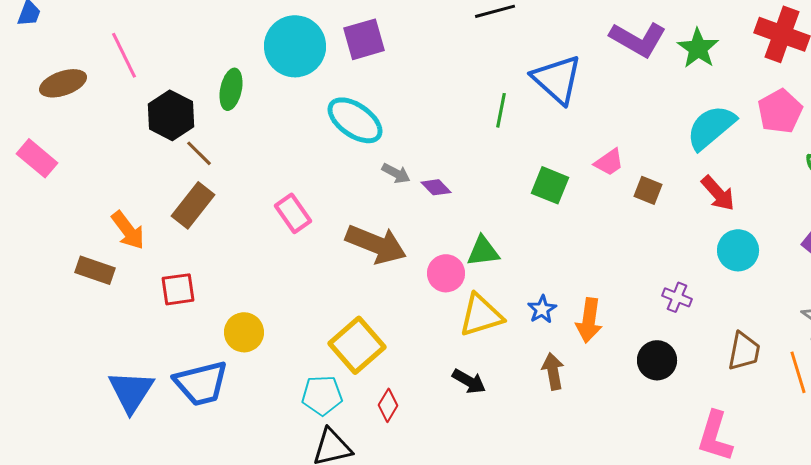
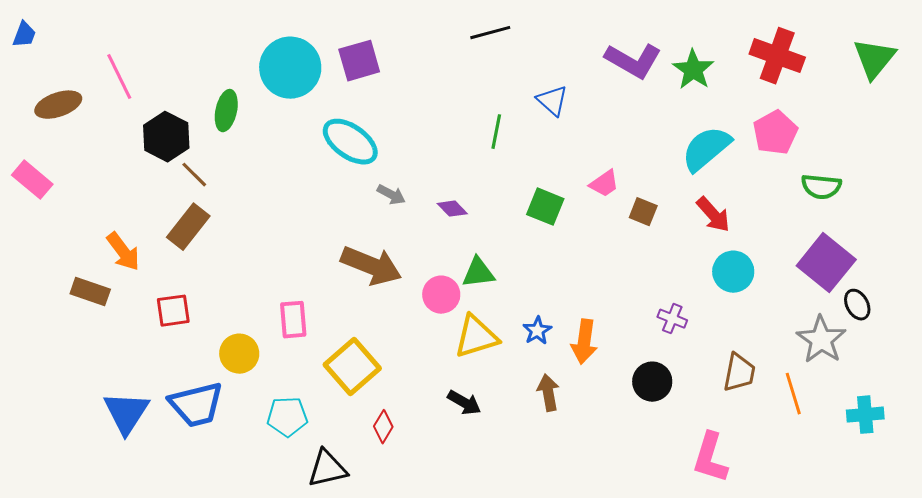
blue triangle: (557, 79) -> (552, 101), size x0.6
purple diamond: (436, 187) -> (452, 209), moved
pink rectangle: (293, 213) -> (293, 320), moved, turned 30
cyan pentagon: (322, 395) -> (287, 417), moved

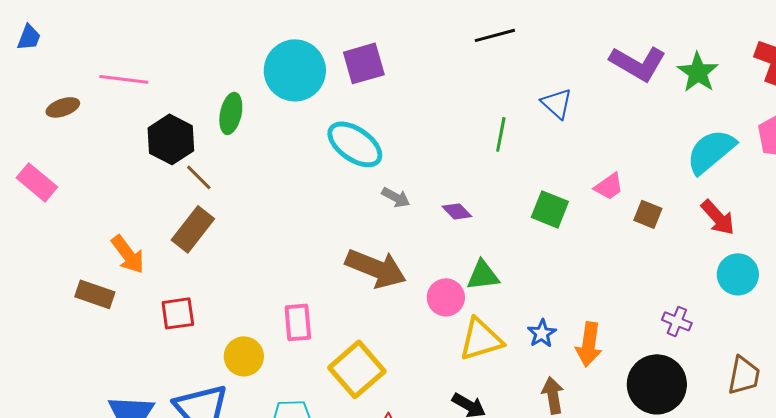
pink line: (119, 77) -> (124, 79), turned -57
brown ellipse: (58, 105) -> (63, 107), size x0.7
black circle: (652, 382) -> (657, 384), size x1.5

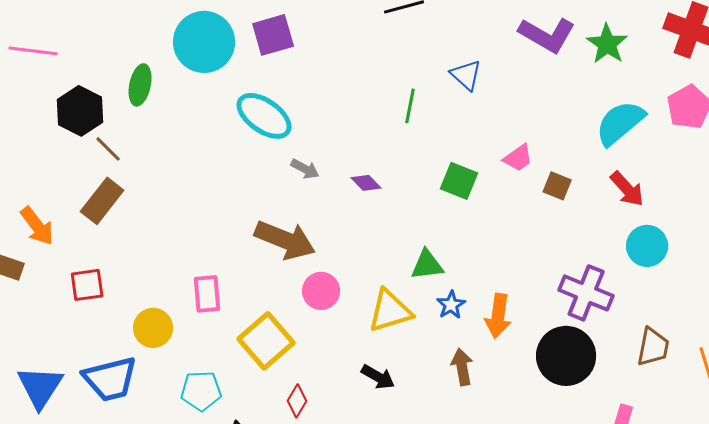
green triangle: (483, 275) -> (427, 265), moved
pink circle: (446, 297) -> (321, 291), moved
purple cross: (677, 321) -> (586, 293), size x1.8

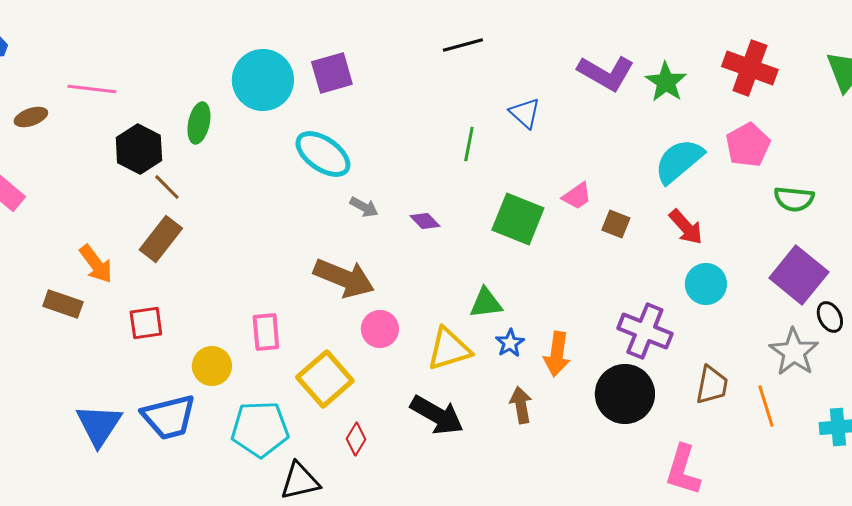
green square: (459, 181) -> (518, 219), size x1.4
black arrow: (378, 377) -> (437, 415), size x1.6
cyan pentagon: (201, 391) -> (260, 429), size x1.4

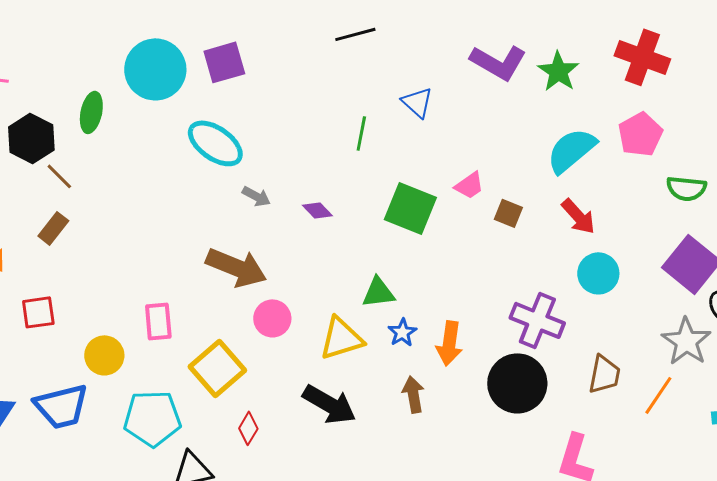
brown rectangle: (161, 239) -> (53, 228), size x0.7
orange line: (766, 406) -> (658, 395), turned 51

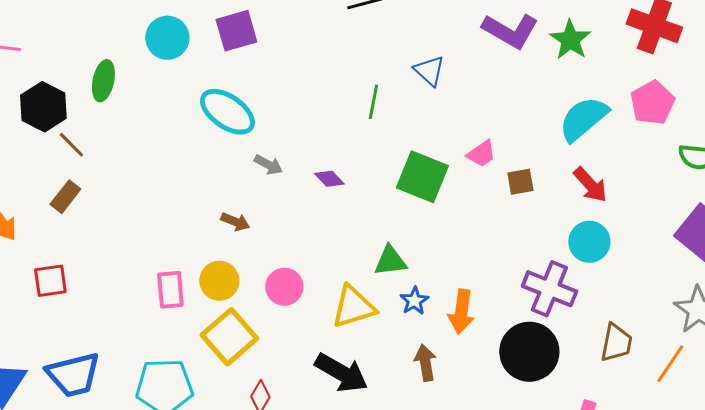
cyan circle: (155, 69) -> (167, 38), size x0.7
brown square: (508, 213) -> (520, 182), turned -32
brown arrow: (236, 267) -> (235, 222), moved, size x0.5
cyan circle: (598, 273) -> (589, 242), moved
yellow circle: (104, 355) -> (219, 281), moved

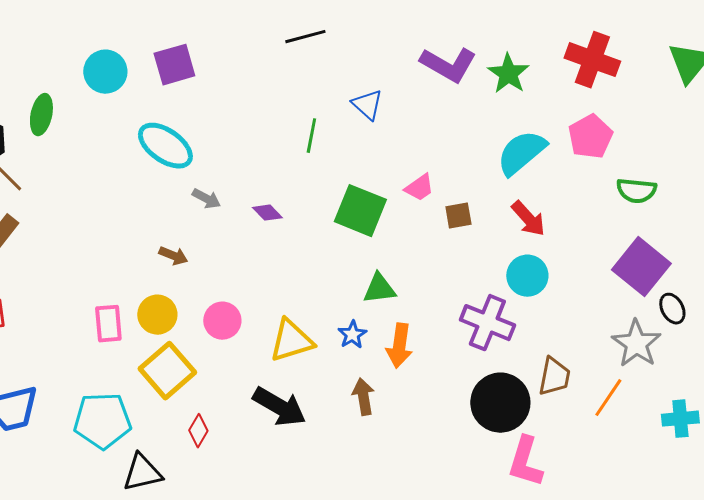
green triangle: (390, 261) -> (379, 289), moved
black circle: (529, 352) -> (500, 403), moved

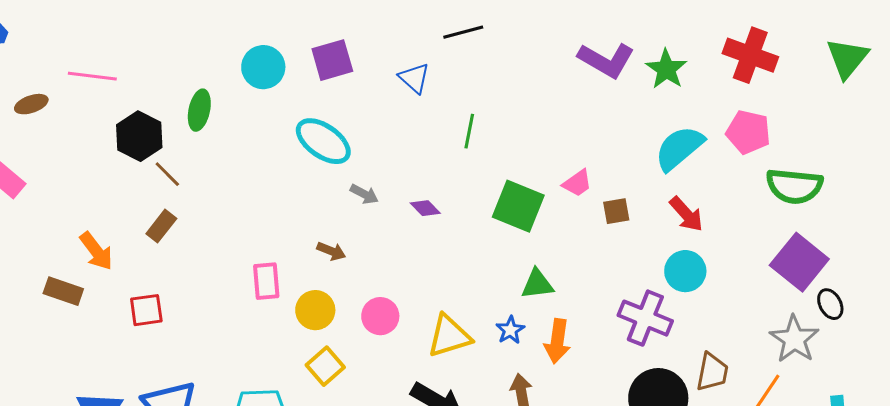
blue triangle: (367, 105) -> (414, 78), moved
pink pentagon: (590, 137) -> (748, 132), turned -30
green semicircle: (636, 191) -> (794, 186), size x1.4
pink rectangle: (108, 324) -> (266, 281), moved
yellow square: (167, 371) -> (325, 366), size x0.7

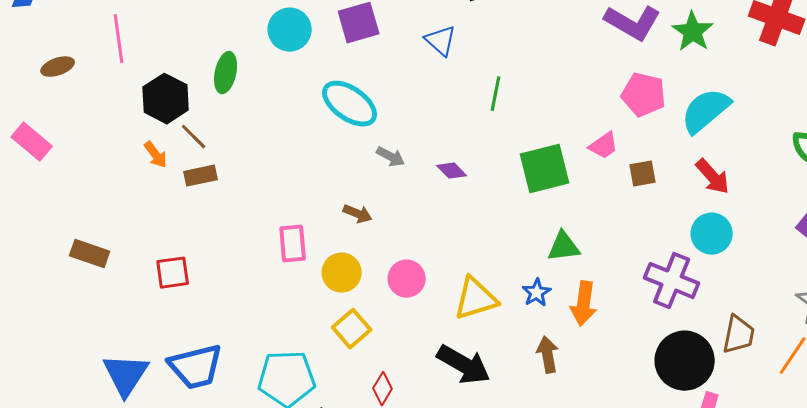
pink line: (92, 76) -> (119, 39), turned 75
pink pentagon: (748, 132) -> (644, 95), moved
green square: (518, 206) -> (545, 169), turned -36
brown rectangle: (161, 226) -> (201, 176), moved, turned 40
orange arrow: (96, 251) -> (156, 155), moved, size x0.7

